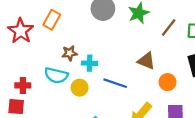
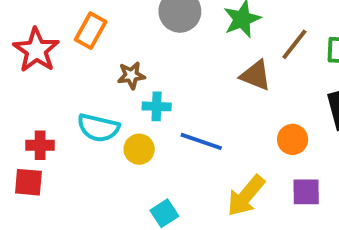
brown star: (70, 53) -> (131, 75), moved
brown triangle: (146, 61) -> (256, 75), moved

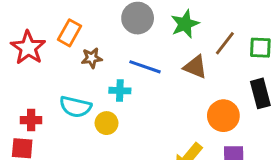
brown star: (131, 75) -> (92, 58), moved
orange circle: (293, 139) -> (223, 116), size x1.4
blue line: (201, 141) -> (145, 67), moved

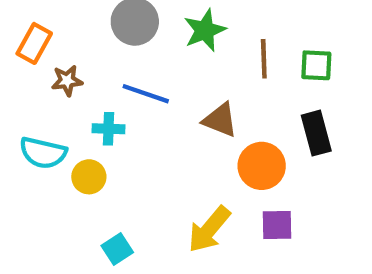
brown line: (225, 43) -> (264, 59), turned -40
brown triangle: (195, 67) -> (220, 120), moved

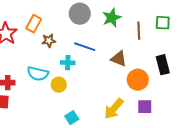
green square: (316, 65) -> (163, 23), moved

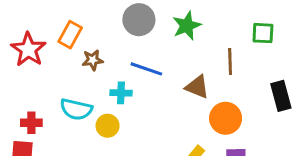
brown line: (139, 31) -> (230, 61), moved
black rectangle: (163, 65) -> (281, 96), moved

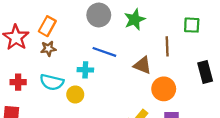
brown star: (93, 60) -> (48, 49), moved
red cross: (31, 123) -> (18, 82), moved

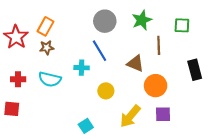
gray circle: (99, 15) -> (105, 21), moved
green star: (135, 19) -> (142, 20), moved
blue line: (104, 52) -> (100, 51), turned 40
yellow circle: (75, 94) -> (106, 91), moved

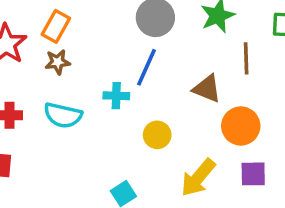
blue line: (100, 51) -> (147, 67), turned 55

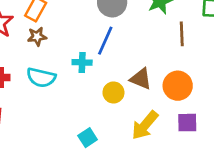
brown triangle: (207, 89) -> (141, 79), moved

